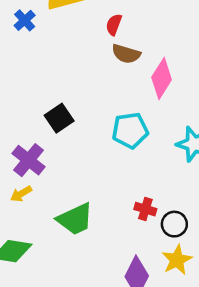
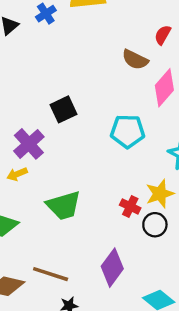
red semicircle: (114, 25) -> (163, 35), moved
yellow star: (177, 260) -> (160, 194), moved

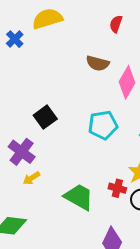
red semicircle: (163, 35) -> (116, 24), moved
yellow arrow: (17, 174) -> (31, 178), moved
green trapezoid: (64, 205) -> (79, 197), moved, turned -124

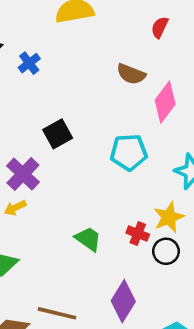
blue cross: (15, 39) -> (29, 63), moved
yellow arrow: (31, 178) -> (15, 208), moved
green trapezoid: (79, 197) -> (88, 239), size x0.7

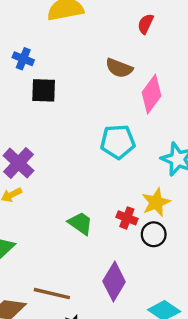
blue cross: (29, 63) -> (23, 59), turned -30
black square: (58, 134) -> (44, 90), moved, turned 32

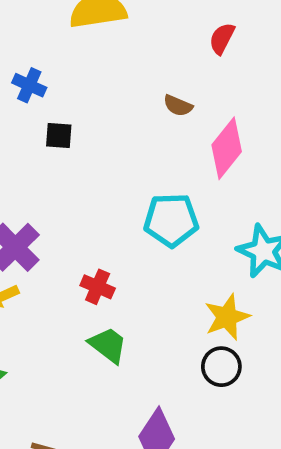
brown semicircle: (119, 68) -> (178, 106), size x0.7
black square: (44, 90) -> (59, 136), size x0.7
red cross: (127, 218) -> (98, 287), moved

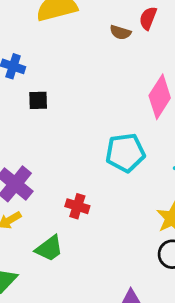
brown semicircle: (178, 106) -> (120, 32), moved
green trapezoid: (108, 345) -> (49, 248), moved, turned 112

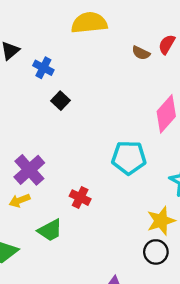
black square: (38, 100) -> (60, 101), turned 36

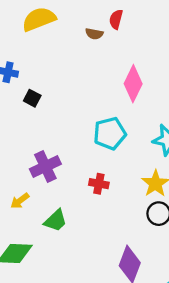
purple cross: (29, 170) -> (45, 166), moved, turned 32
red cross: (80, 198) -> (99, 184), moved

